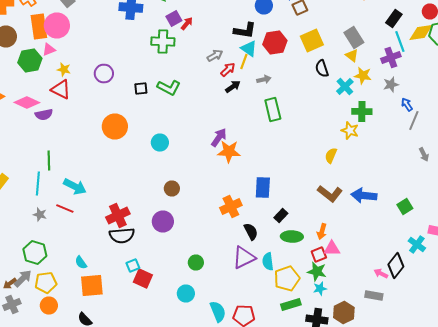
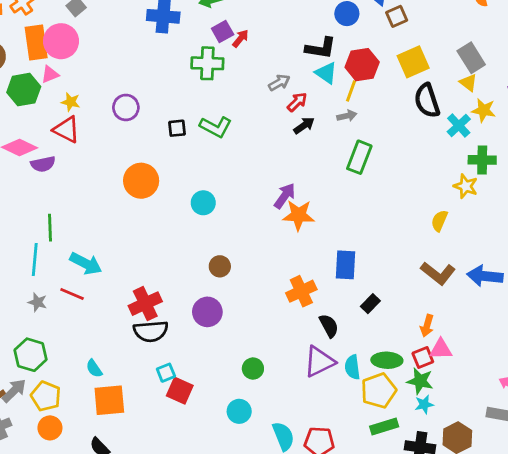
yellow line: (244, 62) -> (351, 91), moved
black semicircle: (322, 68) -> (427, 101), size x1.4
green rectangle: (273, 110) -> (359, 157), turned 35
green ellipse: (292, 236) -> (387, 360), moved
yellow pentagon: (46, 282) -> (46, 396), turned 30

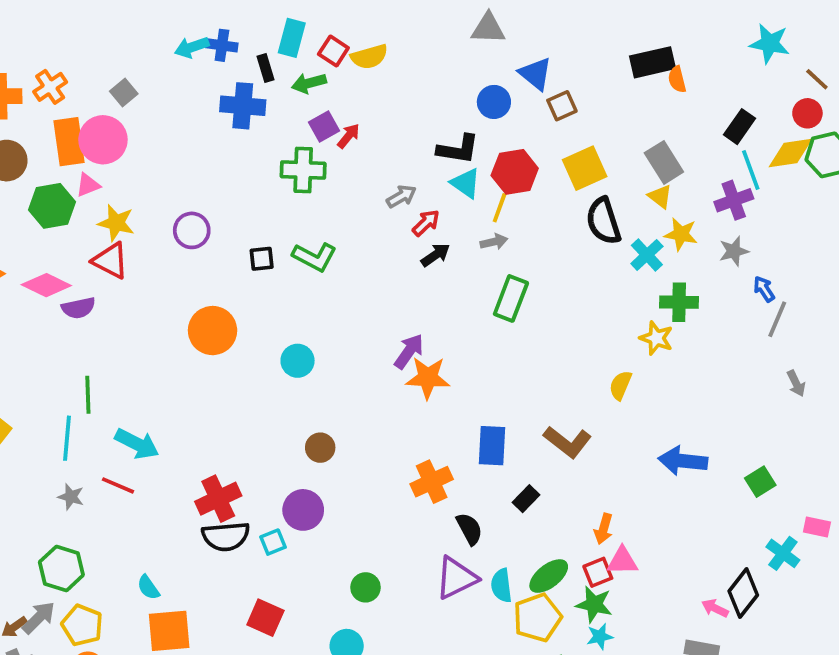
yellow star: (71, 102) -> (116, 223), size x1.4
brown L-shape: (438, 273) -> (568, 442), moved
green ellipse: (387, 360) -> (549, 576), turned -40
cyan square: (166, 373) -> (273, 542), moved

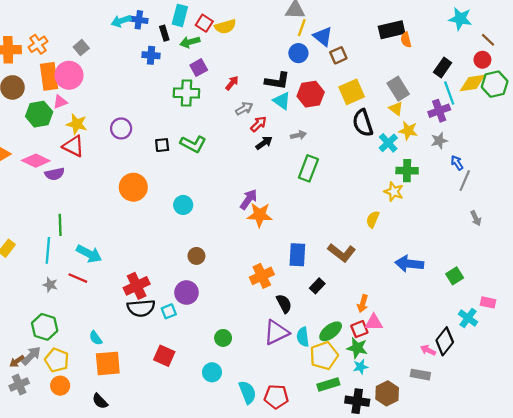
blue cross: (243, 106) -> (151, 55), size x0.7
red arrow: (349, 136) -> (232, 83), moved
yellow line: (500, 208) -> (302, 28), moved

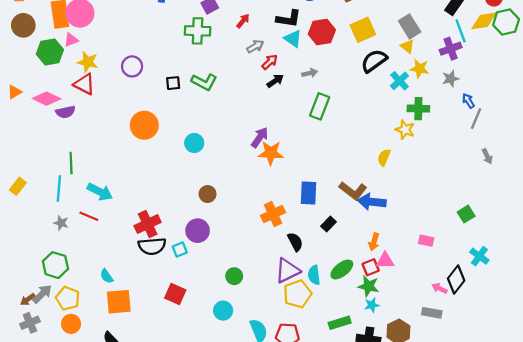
black semicircle: (363, 123) -> (374, 61), turned 72
blue arrow: (409, 264) -> (372, 202), moved
pink rectangle: (488, 302) -> (426, 241), moved
yellow pentagon: (324, 356) -> (297, 294), moved

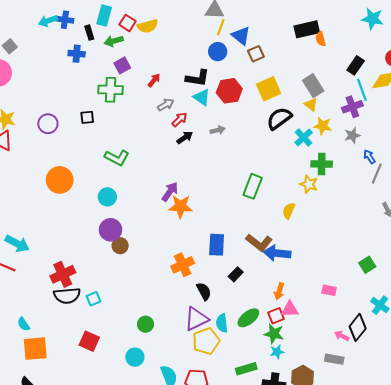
green L-shape: (204, 82) -> (117, 158), moved
black square: (173, 83) -> (87, 117), moved
green rectangle: (320, 106) -> (253, 186), moved
purple circle: (198, 231) -> (111, 230), moved

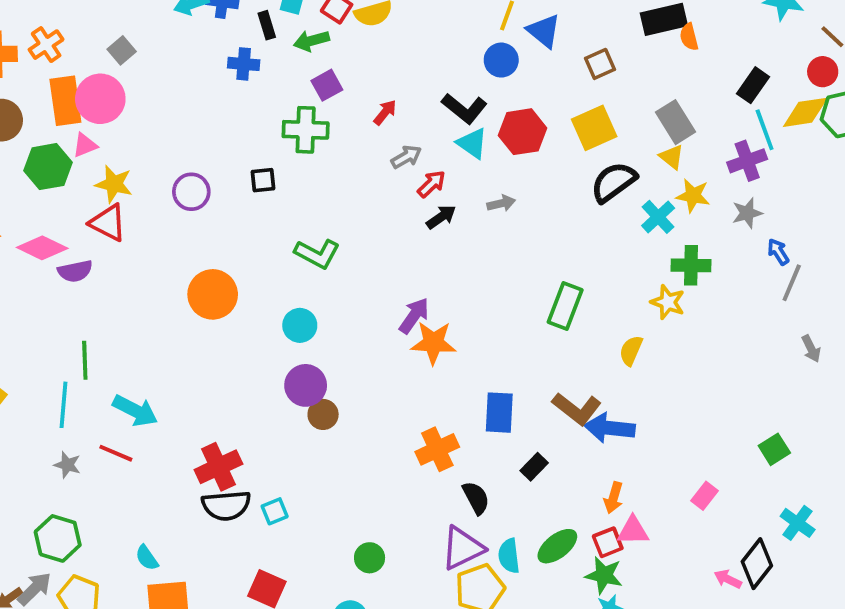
brown square: (256, 54) -> (600, 64), moved
black L-shape: (197, 78) -> (464, 108), turned 30
pink rectangle: (329, 290) -> (705, 496), turned -64

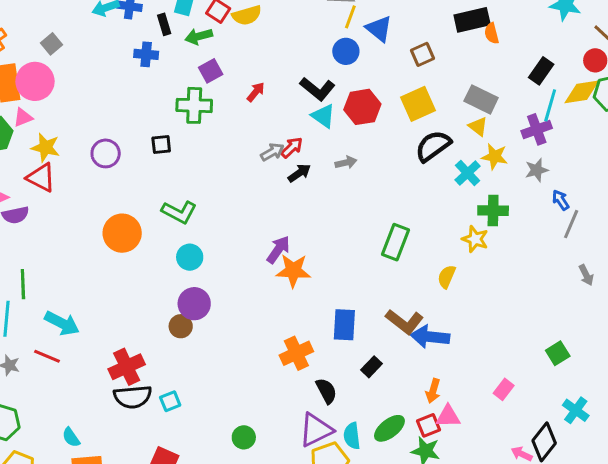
gray rectangle: (676, 122) -> (481, 99), turned -32
cyan line: (765, 130) -> (550, 105), turned 36
gray arrow: (406, 157) -> (272, 152), moved
green L-shape: (317, 254) -> (179, 212), moved
brown circle: (323, 414) -> (181, 326), moved

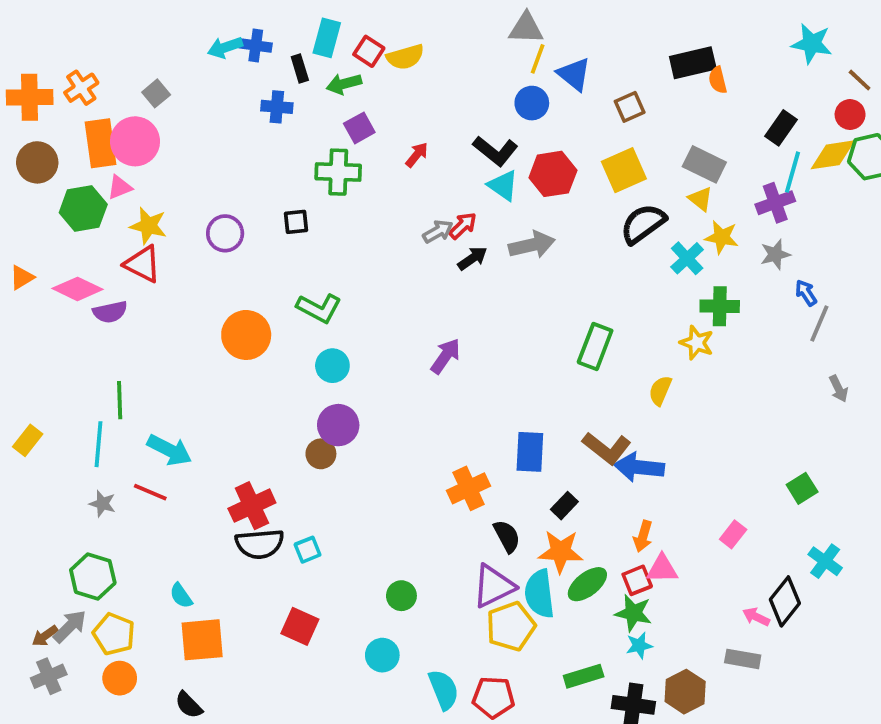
gray arrow: (346, 163) -> (532, 245), size x1.6
orange star: (293, 271) -> (561, 552), moved
cyan semicircle: (352, 436) -> (539, 594), size x1.4

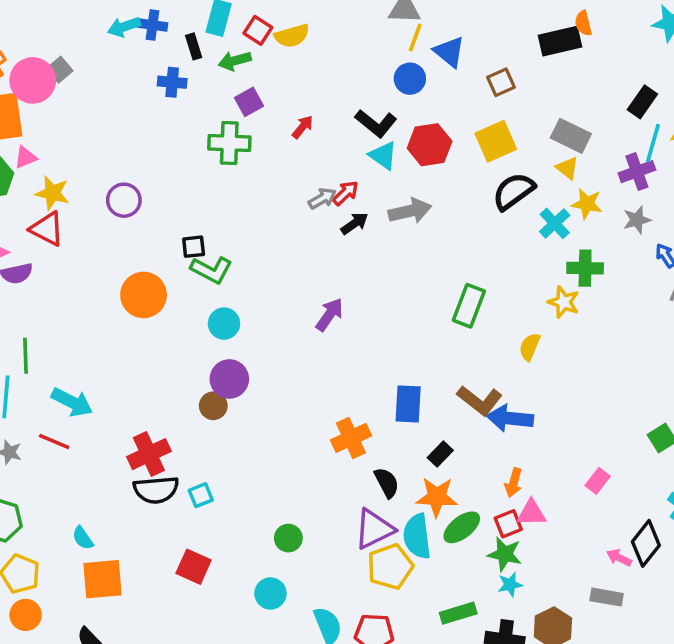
orange semicircle: (718, 80) -> (583, 23), moved
pink circle: (135, 141) -> (33, 80), moved
black square: (296, 222) -> (194, 247), moved

